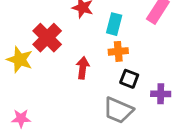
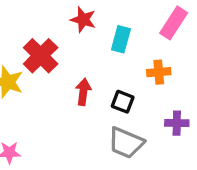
orange cross: (118, 51) -> (159, 72), moved
black square: (129, 79) -> (123, 102), moved

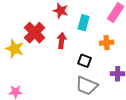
red arrow: (83, 92) -> (62, 41), moved

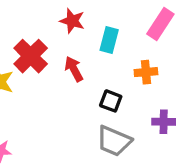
red arrow: (62, 41) -> (74, 69), turned -35

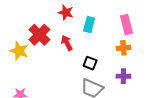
pink rectangle: (160, 24) -> (126, 25), moved, turned -48
orange cross: (146, 72) -> (123, 48), moved

